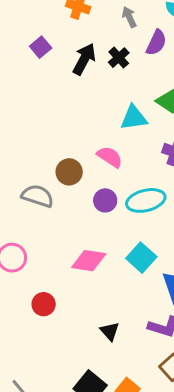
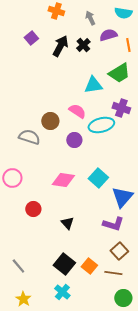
purple semicircle: (156, 43) -> (108, 35), turned -132
cyan ellipse: (146, 200) -> (101, 125), moved
black triangle: (110, 331) -> (67, 223), moved

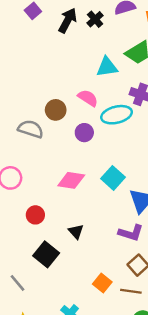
black square: (64, 264) -> (46, 254), moved

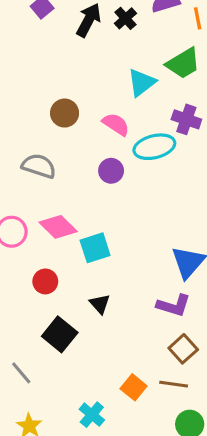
cyan triangle: (107, 67) -> (142, 83), turned -30
brown circle: (56, 110) -> (65, 113), moved
cyan square: (113, 178) -> (95, 248), moved, turned 30
pink diamond: (71, 180) -> (58, 227), moved, turned 36
orange square: (102, 283) -> (134, 387), moved

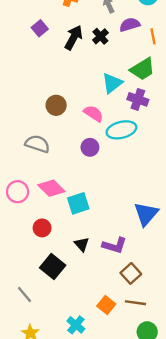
purple cross: (186, 119) -> (138, 99), moved
purple L-shape: (174, 306) -> (114, 245), moved
brown square: (183, 349) -> (131, 273), moved

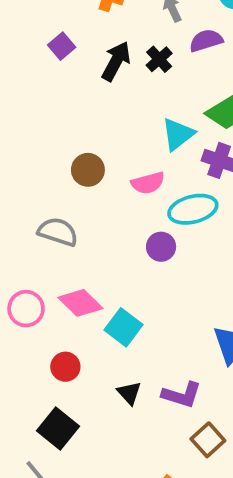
pink semicircle: (93, 113) -> (148, 183), turned 132
purple circle: (90, 147) -> (161, 247), moved
cyan square: (78, 203) -> (124, 327), turned -35
black square: (53, 266) -> (58, 429), moved

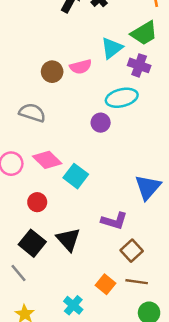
pink semicircle: (148, 183) -> (81, 67), moved
black triangle: (129, 393) -> (68, 239), moved, size x1.5

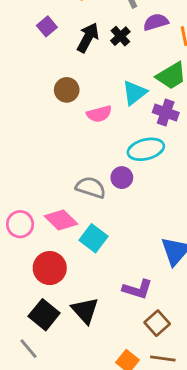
brown circle: (52, 72) -> (67, 90), moved
gray semicircle: (32, 113) -> (91, 187), moved
red circle: (37, 202) -> (50, 268), size x1.5

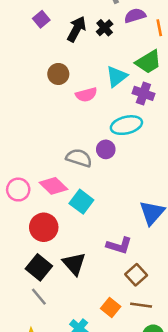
gray line: (29, 349) -> (39, 297), moved

